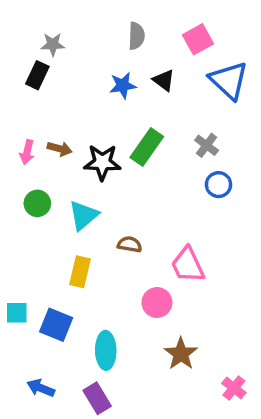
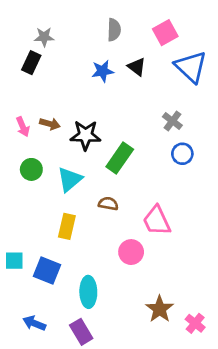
green rectangle: (147, 147) -> (120, 158), moved
pink arrow: (27, 152) -> (23, 127), turned -36
brown star: (181, 354) -> (160, 309), moved

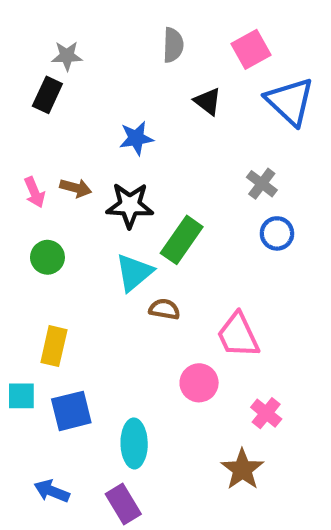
blue star: (103, 71) -> (136, 138), moved
cyan triangle: (70, 179) -> (134, 272), moved
yellow rectangle: (67, 226) -> (54, 346), moved
blue square: (47, 271) -> (71, 411), turned -36
pink cross: (195, 323) -> (266, 413), moved

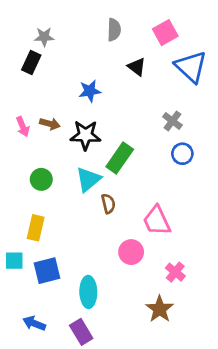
green circle: (47, 257) -> (41, 179), moved
brown semicircle: (164, 309) -> (108, 204), turned 66

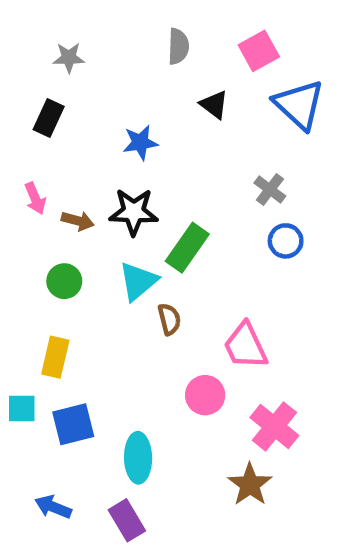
black rectangle: (31, 62) -> (49, 118), moved
brown arrow: (50, 124) -> (78, 221), moved
pink cross: (175, 272) -> (274, 426), size x1.5

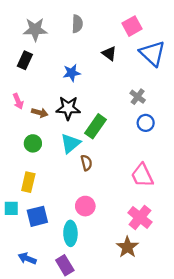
gray semicircle: (178, 46) -> (77, 24), moved
gray star: (69, 58) -> (35, 29), size x1.5
pink trapezoid: (245, 346) -> (142, 175), moved
pink circle: (205, 395) -> (85, 206), moved

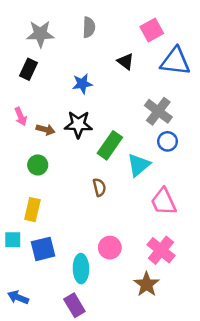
blue triangle: (152, 53) -> (175, 61), turned -36
gray cross: (138, 97) -> (158, 111), size x1.5
cyan triangle: (70, 143) -> (139, 165), moved
pink circle: (85, 206) -> (110, 248), moved
blue arrow: (27, 258) -> (18, 297), moved

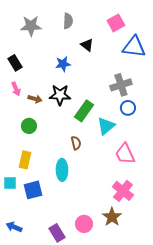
black triangle: (126, 61) -> (87, 45), moved
black rectangle: (29, 69) -> (15, 63), moved, turned -56
gray cross: (158, 111) -> (121, 85), turned 35
pink circle: (110, 248) -> (84, 224), moved
cyan ellipse: (81, 269) -> (62, 170), moved

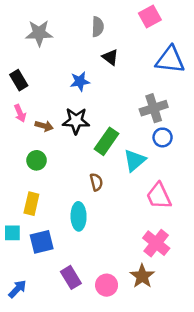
gray semicircle: (68, 21) -> (98, 27), moved
pink square: (116, 23) -> (150, 17), moved
blue arrow: (14, 227) -> (17, 289), turned 112
purple rectangle: (57, 233) -> (71, 277), moved

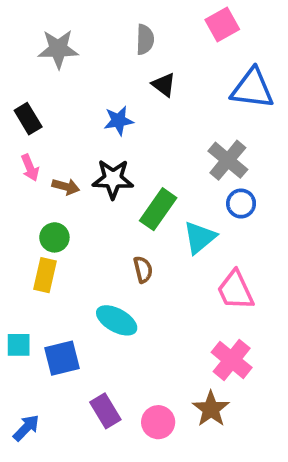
gray cross: (154, 108) -> (228, 160), turned -32
yellow rectangle: (31, 204) -> (45, 275), moved
cyan ellipse: (79, 216) -> (117, 320), turned -60

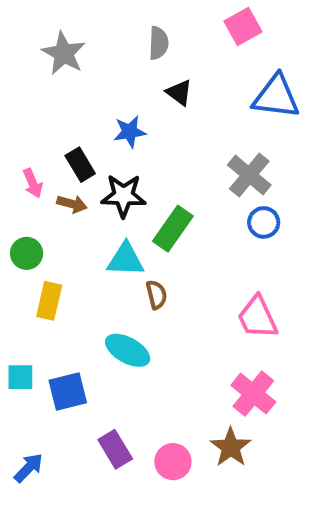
gray star: (58, 49) -> (64, 53), turned 30
black rectangle: (28, 119) -> (80, 165), moved
green circle: (54, 237) -> (27, 253), moved
cyan triangle: (200, 237) -> (126, 260), moved, turned 42

